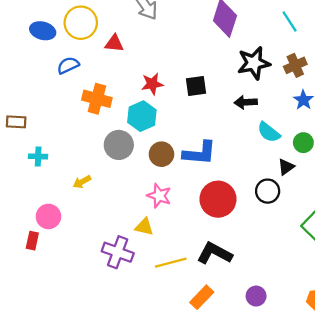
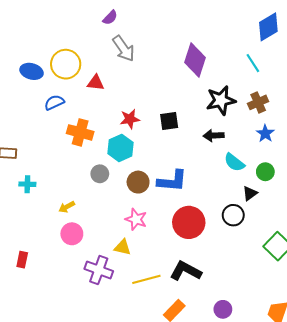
gray circle: (119, 145) -> (100, 174), size x0.7
pink circle: (48, 216) -> (72, 234), moved

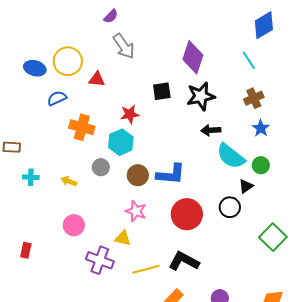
black star: (221, 100) -> (201, 96), moved
black square: (169, 121) -> (162, 91), moved
cyan semicircle: (234, 162) -> (231, 156), size x1.4
yellow arrow: (67, 207) -> (69, 181), moved, turned 49

